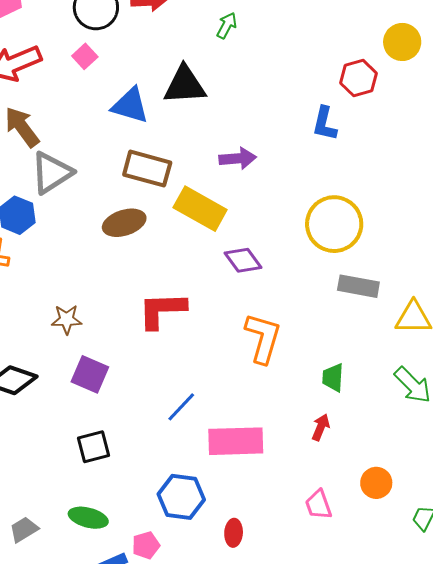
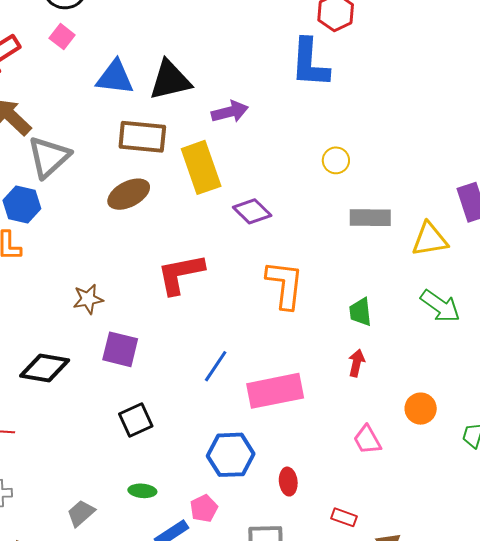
black triangle: (185, 85) -> (170, 80), moved
blue L-shape: (325, 124) -> (310, 63), size x1.5
yellow rectangle: (200, 209) -> (201, 167), turned 51
yellow circle: (334, 224) -> (336, 160), size x0.5
green ellipse: (88, 518) -> (142, 491), size x0.7

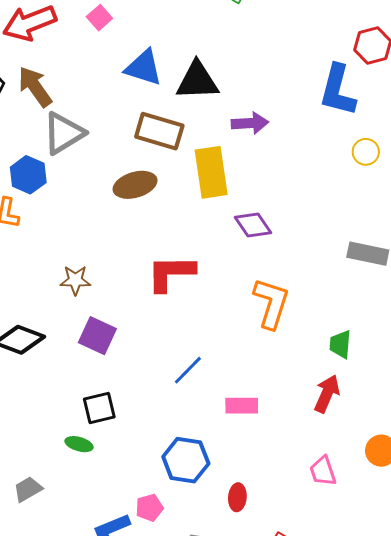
yellow circle: (336, 160) -> (366, 152), moved
red arrow: (357, 363) -> (327, 394), size x1.4
pink rectangle: (275, 391) -> (242, 406), size x0.6
green ellipse: (142, 491) -> (79, 444), moved

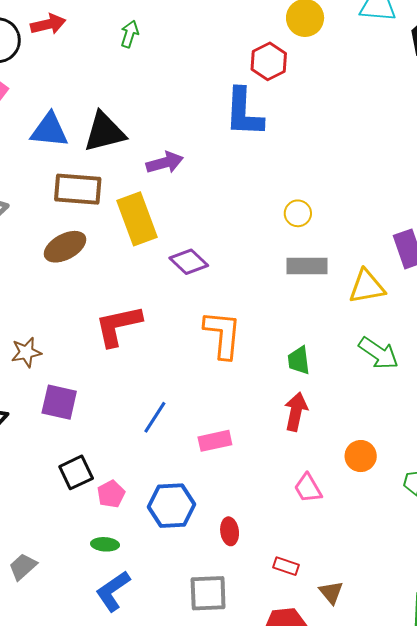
yellow circle: (366, 152) -> (298, 213), moved
green ellipse: (79, 444) -> (105, 544), moved
pink pentagon: (149, 508) -> (111, 494), moved

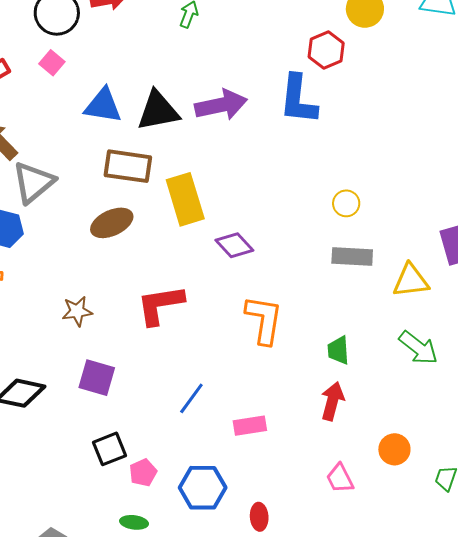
purple arrow: (165, 163) -> (221, 105), moved, size x1.4
brown star: (26, 352) -> (77, 311), moved

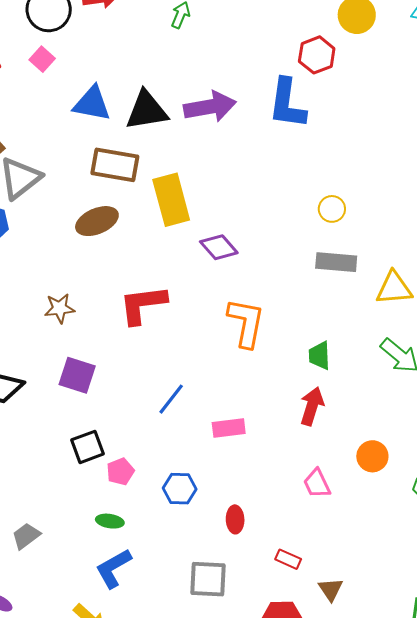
blue hexagon: (203, 488) -> (180, 489), size x0.7

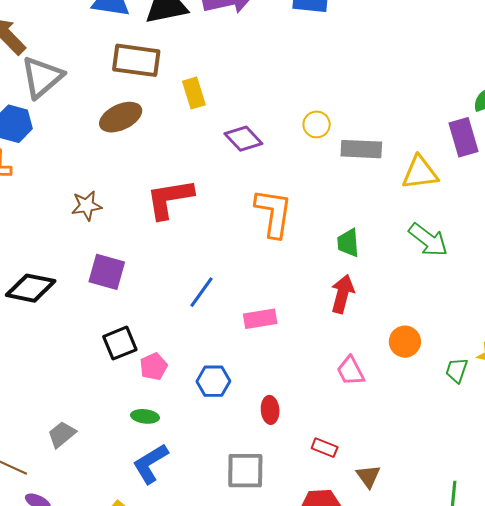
yellow rectangle: (171, 200) -> (194, 93), size x0.6
yellow circle: (332, 209) -> (317, 124), moved

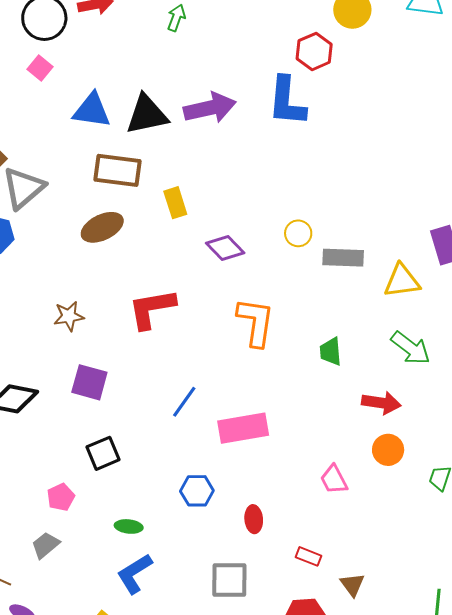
red arrow: (342, 294) -> (381, 403), moved, turned 84
pink rectangle: (260, 319) -> (243, 428), size x1.5
pink pentagon: (154, 367) -> (61, 497), moved

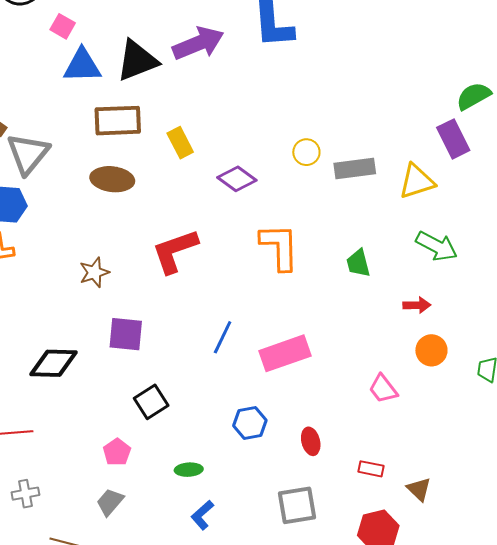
pink square: (40, 68) -> (63, 26), moved
brown ellipse: (102, 227) -> (112, 179), turned 42
red arrow: (381, 403) -> (417, 305), size x0.7
blue L-shape: (134, 574) -> (202, 515), size x0.7

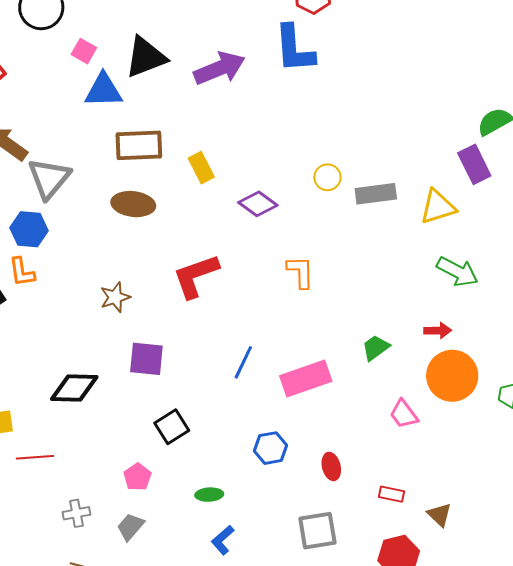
black triangle: (137, 61) -> (146, 57), moved
orange L-shape: (280, 247) -> (300, 272), size x0.7
green trapezoid: (358, 263) -> (376, 348), moved, turned 68
orange circle: (431, 350) -> (452, 376), size x1.6
gray cross: (25, 494) -> (76, 513), moved

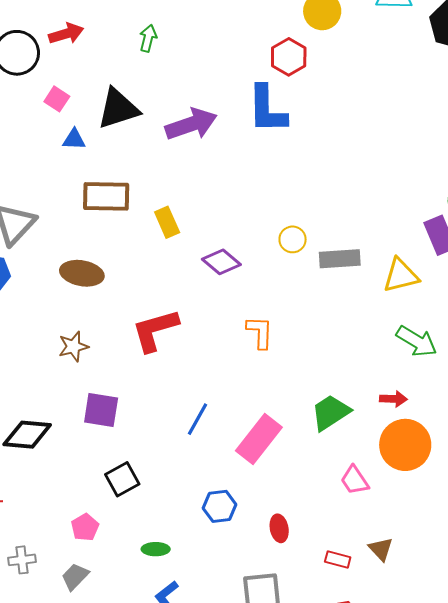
blue triangle: (103, 90) -> (74, 139), size x0.6
brown ellipse: (133, 204) -> (82, 273), moved
green trapezoid: (376, 348) -> (330, 412), size x1.4
pink rectangle: (306, 378) -> (259, 439), turned -36
brown triangle: (439, 515) -> (381, 549), moved

